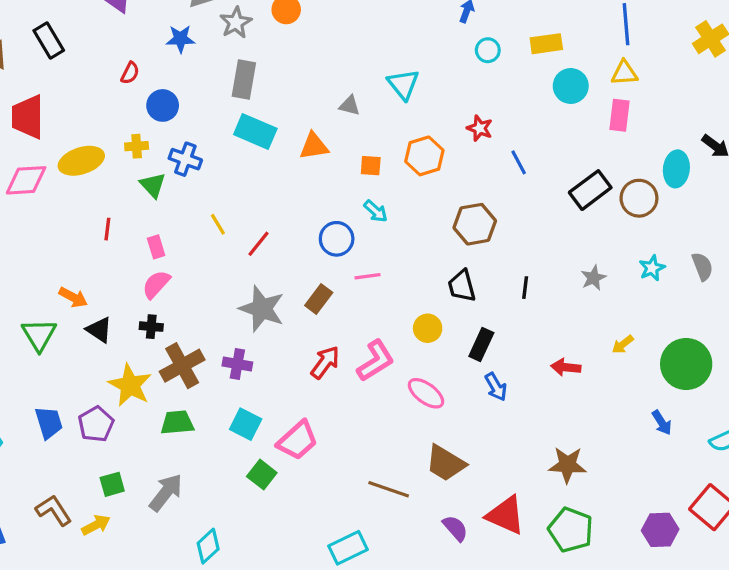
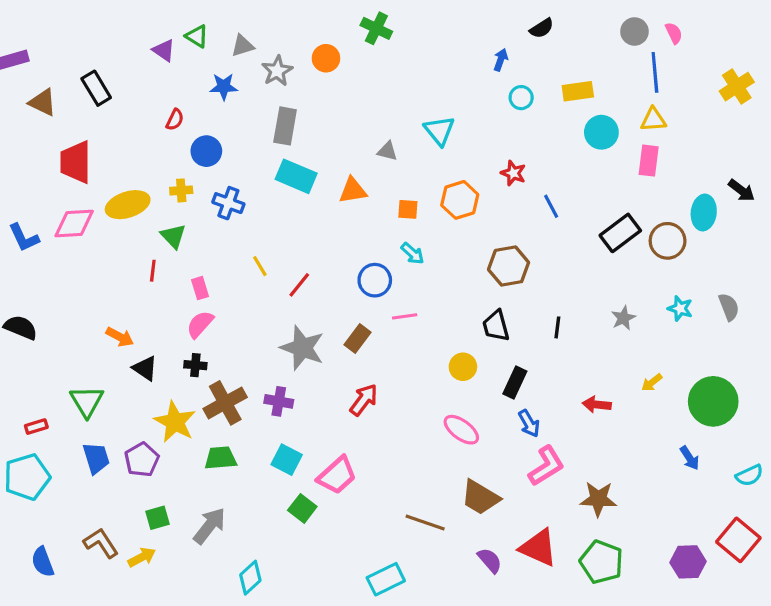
green triangle: (153, 185) -> (173, 236), moved
cyan star: (652, 268) -> (680, 309), turned -30
green triangle: (39, 335) -> (87, 401), moved
pink L-shape: (376, 361) -> (546, 466), moved

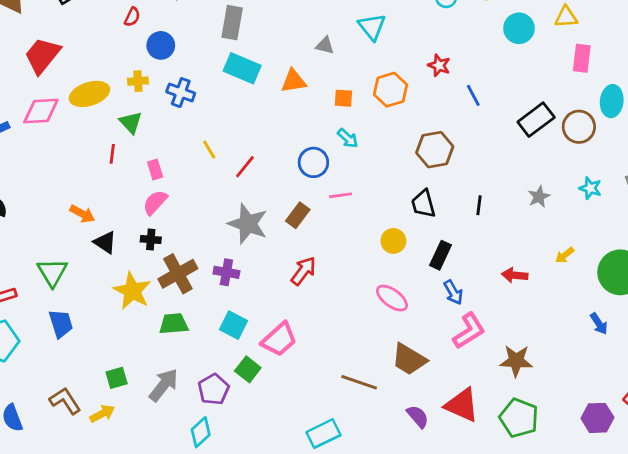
pink rectangle: (649, 161) -> (582, 58), moved
red trapezoid: (76, 162) -> (42, 55), turned 39
purple pentagon: (142, 460) -> (214, 389), moved

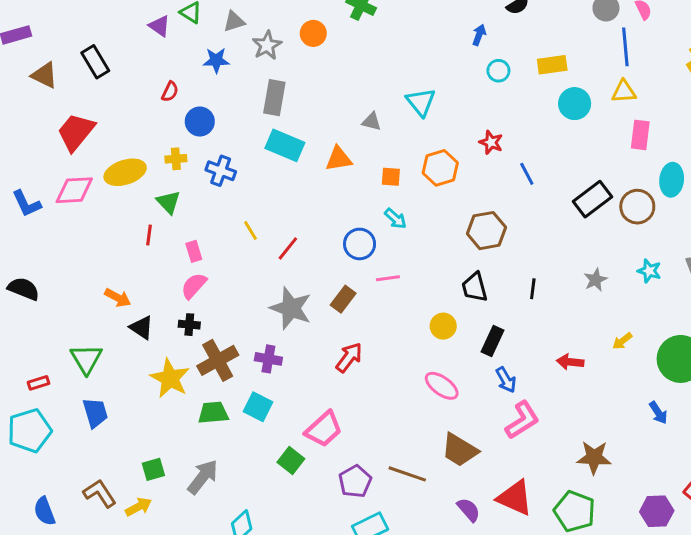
cyan square: (234, 325) -> (258, 407), moved
brown star: (516, 361) -> (594, 457), moved
purple pentagon: (214, 389) -> (355, 481), moved

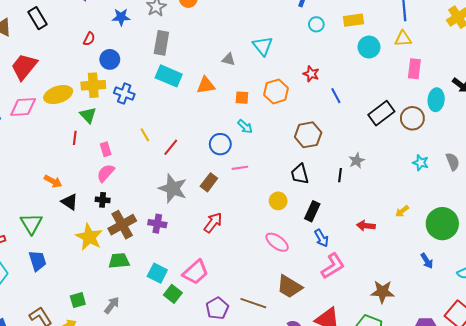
yellow cross: (176, 159) -> (93, 85), size x1.6
gray star: (595, 280) -> (357, 161), moved
cyan square: (258, 407) -> (157, 273), moved
gray arrow: (203, 477) -> (112, 305), size x0.7

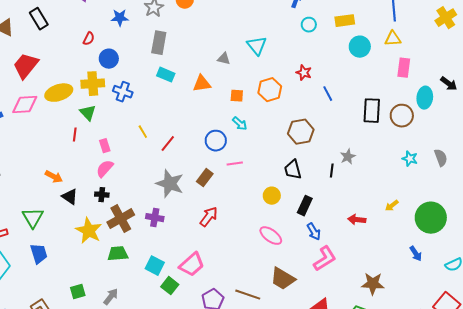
cyan rectangle: (169, 76) -> (166, 75), size x0.7
black rectangle: (381, 113) -> (372, 111), turned -50

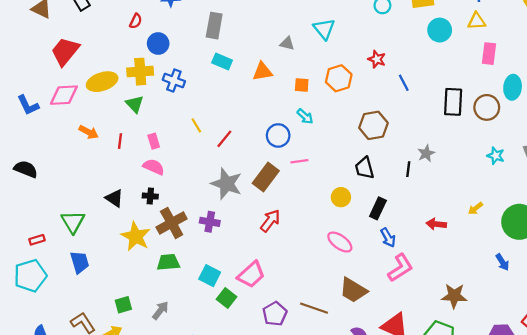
red line: (75, 135) -> (120, 141), moved
pink semicircle: (105, 169) -> (154, 167), turned 72
orange arrow: (54, 177) -> (89, 132), moved
brown rectangle: (205, 178) -> (266, 177), size x1.4

